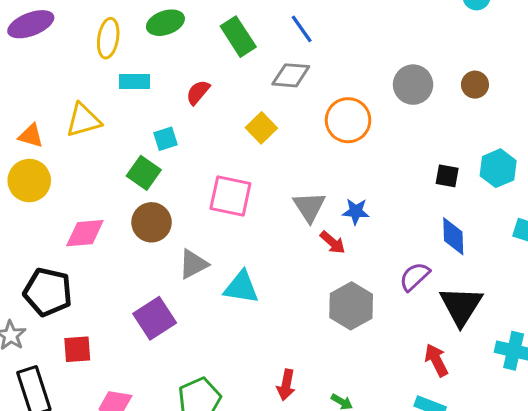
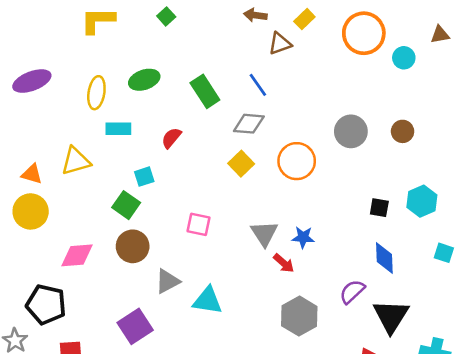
yellow square: (261, 128) -> (241, 164), moved
pink square: (230, 196) -> (198, 224), size x0.7

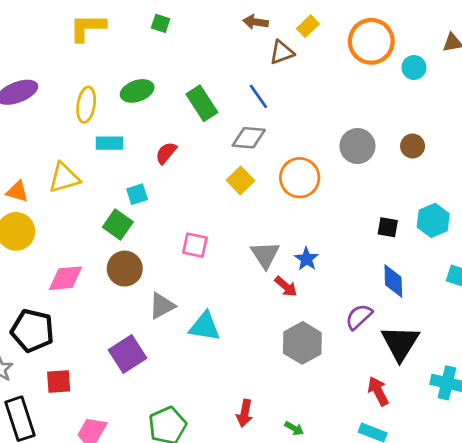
green square: (166, 16) -> (161, 23), turned -30
blue star: (303, 237) -> (307, 259), turned 30

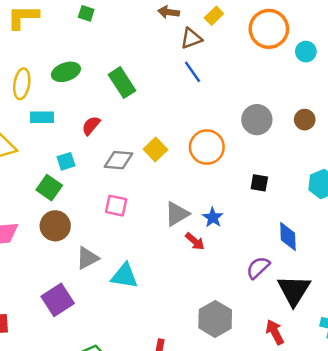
blue line: (258, 96) -> (192, 72), moved
gray diamond: (249, 138) -> (118, 160), moved
black square: (388, 227) -> (259, 183), moved
gray triangle: (265, 255) -> (177, 214), turned 32
gray hexagon: (302, 343) -> (215, 319), moved

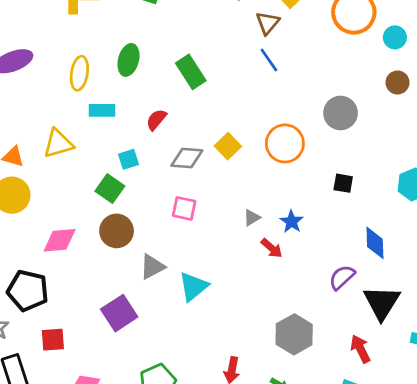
brown triangle: (191, 38) -> (268, 23), turned -30
green ellipse: (66, 72) -> (128, 60), turned -56
brown circle: (305, 120) -> (398, 82), moved
gray triangle: (177, 214) -> (252, 218), size x0.6
cyan triangle: (124, 276) -> (193, 287), turned -48

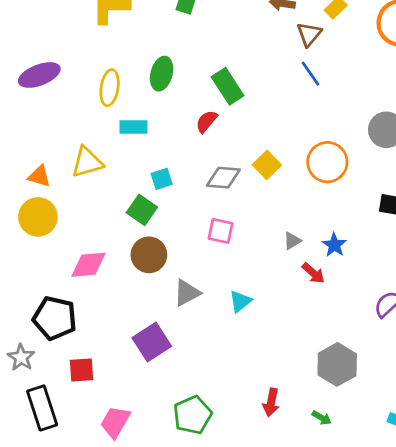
red semicircle: (156, 120) -> (207, 121), moved
cyan triangle: (193, 287) -> (240, 301), moved, size x0.7

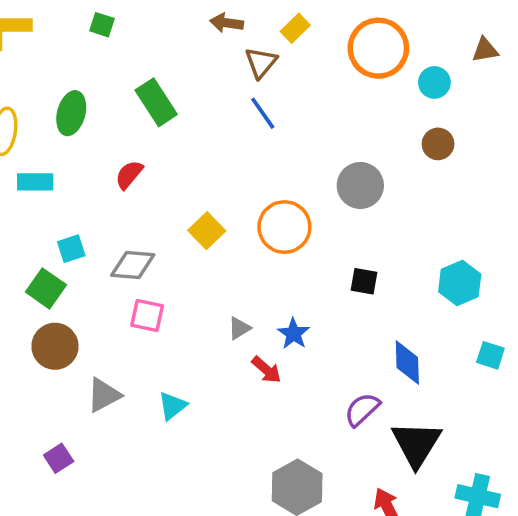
green rectangle: (228, 86) -> (156, 102), moved
gray diamond: (223, 178) -> (133, 265), moved
purple square: (152, 342) -> (59, 458), size x0.6

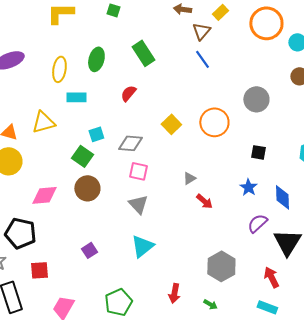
blue star: (293, 334) -> (248, 187), moved
gray triangle: (104, 395) -> (138, 204), moved, turned -45
cyan triangle: (172, 406) -> (142, 246), moved, size x1.4

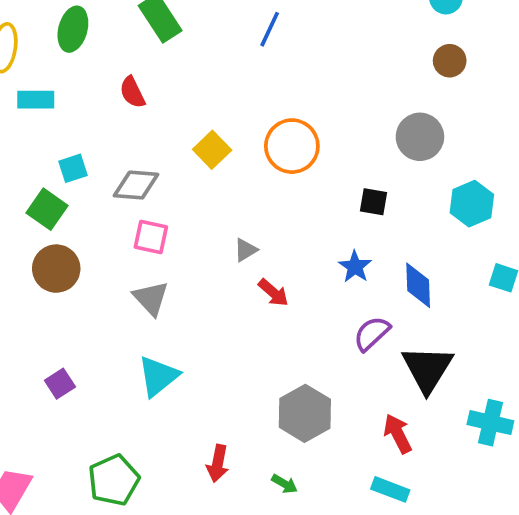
blue line: (202, 59) -> (270, 29), turned 60
red semicircle: (128, 93) -> (132, 92), turned -66
gray circle: (256, 99) -> (420, 137), moved

